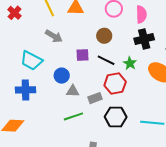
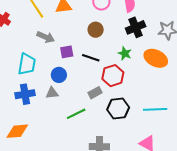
purple square: (83, 55) -> (67, 52), moved
cyan trapezoid: (31, 60) -> (27, 64), turned -100
black line: (106, 60) -> (91, 58), moved
gray triangle: (73, 91) -> (52, 93), moved

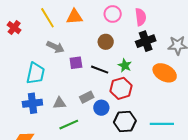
green star: (125, 53) -> (125, 65), moved
blue circle: (59, 75) -> (101, 108), moved
gray rectangle: (95, 93) -> (87, 97), moved
green line: (76, 114) -> (69, 125), moved

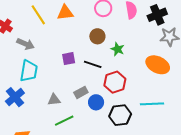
black cross: (146, 41) -> (157, 15), moved
gray arrow: (55, 47) -> (26, 44), moved
green star: (125, 65) -> (118, 49), moved
blue cross: (32, 103) -> (15, 97), moved, turned -30
cyan line: (162, 124) -> (152, 104), moved

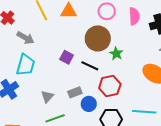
brown circle: (97, 36) -> (98, 38), size x1.6
purple square: (69, 59) -> (67, 57), turned 32
gray triangle: (54, 100) -> (47, 96), turned -48

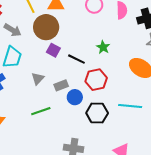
brown circle: (98, 38) -> (46, 27), moved
gray triangle: (47, 96) -> (38, 79), moved

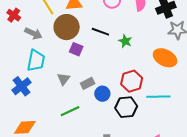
black line: (76, 59) -> (100, 32), moved
red hexagon: (96, 80) -> (132, 81), moved

